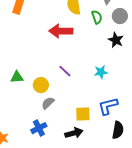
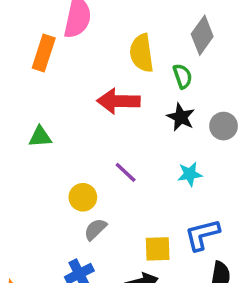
gray circle: (120, 16) -> (224, 126), moved
black star: (116, 40) -> (181, 117), moved
green triangle: (17, 77) -> (40, 137), moved

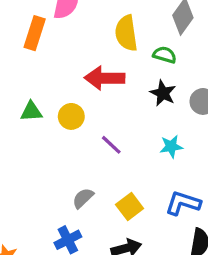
green semicircle: (183, 76) -> (165, 55), turned -55
yellow circle: (83, 197) -> (71, 116), moved
blue L-shape: (202, 235) -> (183, 203), turned 32
yellow square: (158, 249) -> (130, 206), moved, turned -35

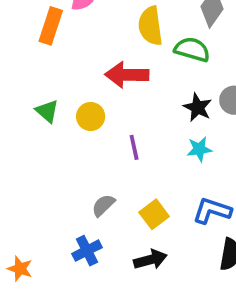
green semicircle: (165, 55) -> (192, 49), size x1.4
black star: (163, 93) -> (198, 107), moved
green triangle: (31, 111) -> (47, 111), turned 45
purple line: (111, 145) -> (134, 147), turned 35

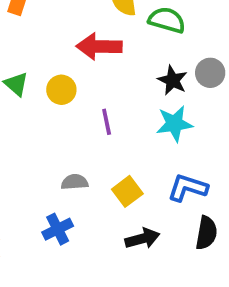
cyan star: (199, 149) -> (174, 124), size x1.4
gray semicircle: (103, 205) -> (75, 182), turned 40
black arrow: (150, 260) -> (142, 239), moved

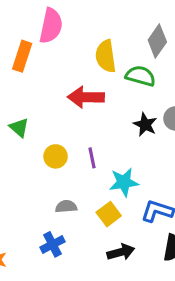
yellow circle: (61, 90) -> (56, 156), moved
cyan star: (174, 124) -> (124, 182), moved

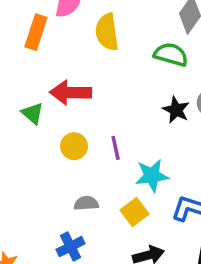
yellow semicircle: (106, 56) -> (107, 32), moved
red arrow: (86, 97) -> (71, 93), moved

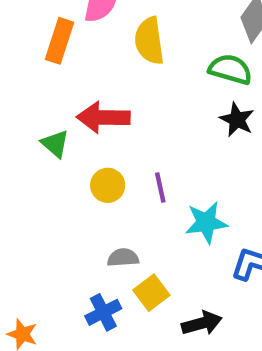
black star: (176, 110) -> (237, 120), moved
yellow square: (135, 212) -> (151, 293), moved

